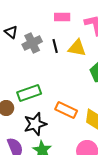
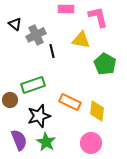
black line: (55, 46) -> (52, 51), moved

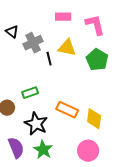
yellow triangle: (81, 40) -> (67, 48), moved
green pentagon: (105, 64) -> (97, 60), moved
green rectangle: (33, 85) -> (30, 93), size x0.7
black star: (39, 116) -> (36, 124), turned -30

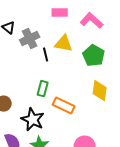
pink L-shape: (95, 25) -> (92, 21), turned -35
green rectangle: (30, 93) -> (43, 89), moved, turned -56
yellow diamond: (94, 119) -> (100, 91), moved

